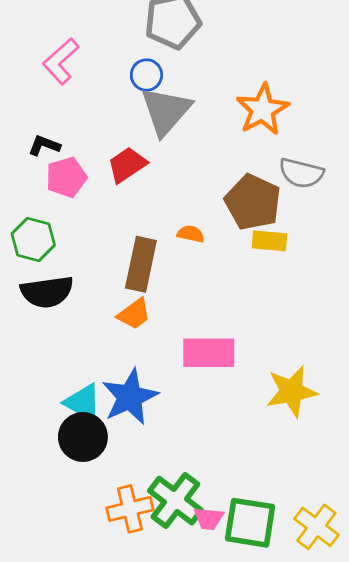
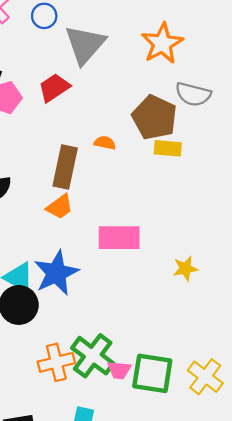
blue circle: (146, 75) -> (44, 16), moved
yellow star: (292, 391) -> (185, 269), size x0.6

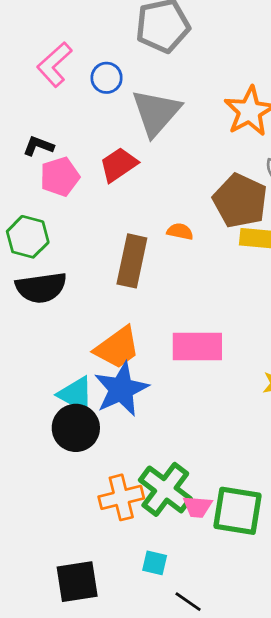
orange trapezoid: (60, 207) -> (117, 348), moved, size x1.4

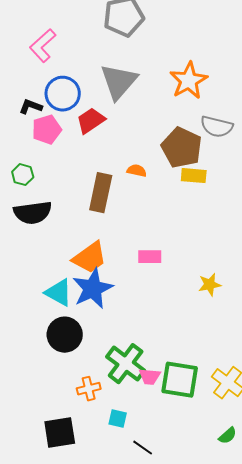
blue circle: (107, 78) -> (63, 94), moved, size x1.5
green hexagon: (28, 237) -> (23, 175), size x0.7
pink rectangle: (197, 346) -> (150, 257), size x0.6
black circle: (76, 428) -> (65, 335), moved
orange cross: (121, 497) -> (89, 389), moved, size x0.7

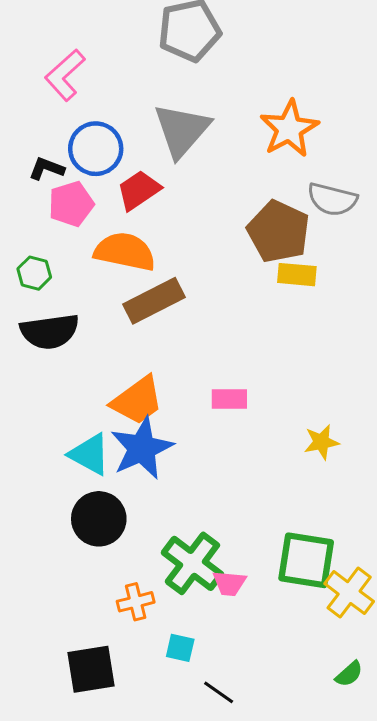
orange semicircle: (137, 171) -> (125, 252), moved, size x2.0
brown rectangle: (101, 193) -> (154, 301), turned 51
green square: (180, 380) -> (306, 560), moved

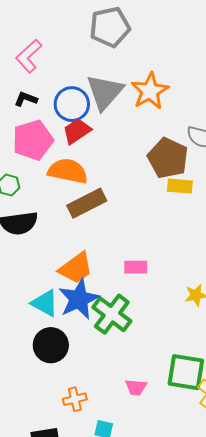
orange star: (289, 129) -> (150, 91), moved
blue circle: (96, 149) -> (72, 104), moved
black L-shape: (47, 169) -> (26, 99), moved
pink pentagon: (71, 204) -> (33, 140), size x1.4
green cross: (192, 563) -> (112, 314), moved

